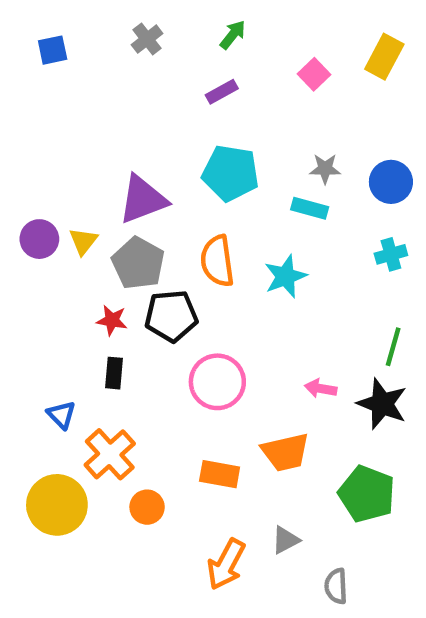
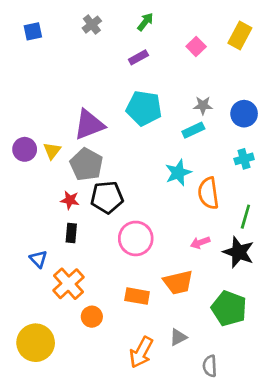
cyan rectangle: (310, 208) -> (193, 130), turned -40
orange semicircle: (217, 261) -> (208, 193), moved
pink arrow: (321, 388) -> (200, 243), turned -30
yellow circle: (57, 505) -> (36, 343), moved

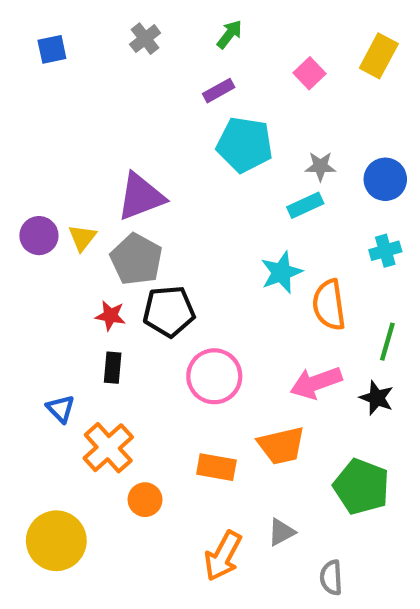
cyan pentagon: (144, 108) -> (245, 145), moved
pink arrow: (200, 243) -> (316, 383), size x1.6
black star: (239, 252) -> (377, 398), size x0.7

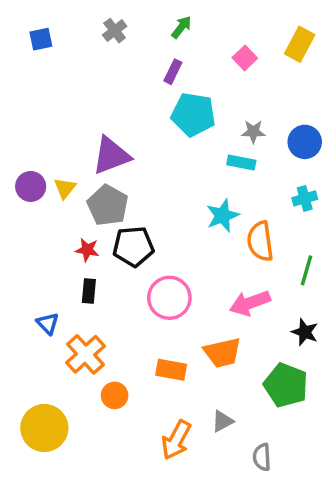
purple rectangle: (219, 91) -> (173, 72), turned -35
cyan rectangle: (305, 205) -> (241, 162), turned 36
black star: (377, 398) -> (305, 332), moved

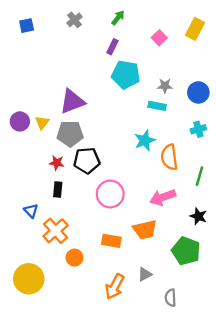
gray pentagon: (108, 205) -> (70, 134), turned -30

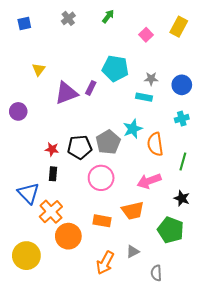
purple rectangle: (112, 47) -> (91, 88), moved
yellow triangle: (42, 123) -> (39, 70), moved
gray pentagon: (70, 134) -> (108, 142), moved, turned -30
blue triangle: (31, 211) -> (28, 193), size x1.6
orange circle: (75, 258) -> (68, 236), size x1.6

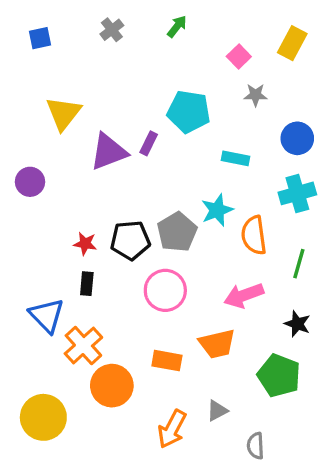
yellow triangle: (39, 70) -> (63, 113), size x1.6
gray star: (151, 79) -> (256, 95), moved
cyan cross: (182, 119) -> (297, 193), size x1.5

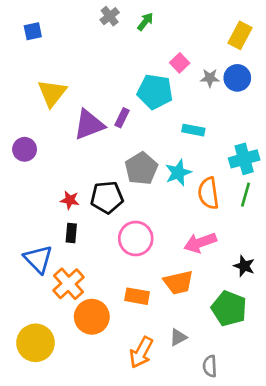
gray cross: (112, 30) -> (110, 16), moved
pink square: (239, 56) -> (180, 63), moved
blue circle: (297, 138) -> (237, 78), moved
gray pentagon: (177, 232) -> (141, 169), moved
green line: (299, 264) -> (246, 195), moved

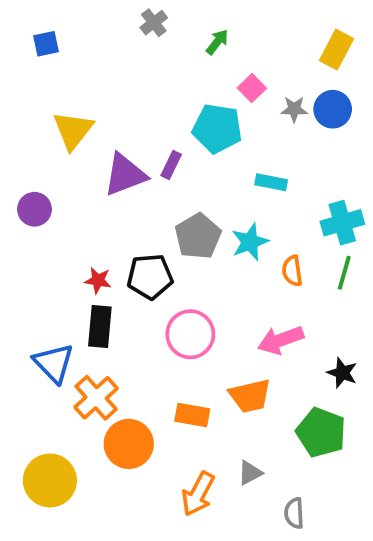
green arrow: (145, 22) -> (217, 42), moved
orange semicircle: (208, 193) -> (292, 271), size x0.7
black rectangle: (71, 233) -> (100, 327), size x1.5

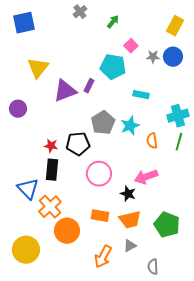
blue square: (46, 44) -> (24, 23), size x1.6
black star: (342, 373) -> (128, 194), moved
orange trapezoid: (250, 396) -> (130, 220), moved

